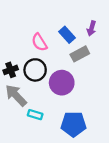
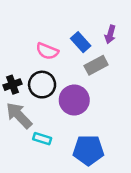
pink semicircle: (39, 42) -> (47, 51), turned -36

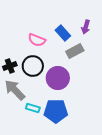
blue pentagon: (88, 150) -> (56, 111), moved

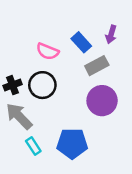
purple circle: (58, 78) -> (102, 101), moved
cyan rectangle: (33, 108) -> (33, 146), moved, turned 40

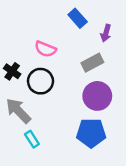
blue rectangle: (81, 42) -> (78, 18), moved
black cross: (13, 85) -> (12, 71), moved, turned -35
blue pentagon: (72, 143) -> (91, 133), moved

